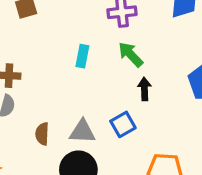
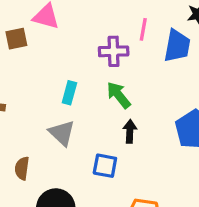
blue square: (123, 124) -> (105, 166), turned 35
gray triangle: (82, 132) -> (62, 133), moved, turned 36

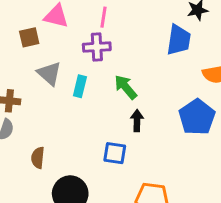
pink line: (143, 29) -> (103, 17), moved
purple cross: (114, 51) -> (97, 47), moved
gray triangle: (62, 133) -> (49, 73), moved

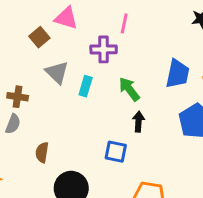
pink line: (103, 17) -> (124, 23), moved
brown square: (29, 37) -> (39, 37), turned -30
blue trapezoid: (179, 40) -> (177, 74), moved

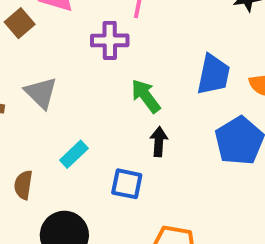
gray triangle: (57, 72) -> (41, 93), moved
cyan rectangle: (86, 86) -> (74, 154), moved, turned 30

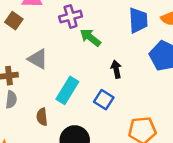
green arrow: (146, 96) -> (90, 37), moved
cyan rectangle: (74, 154) -> (67, 90), size x1.5
blue square: (127, 184) -> (104, 100), turned 36

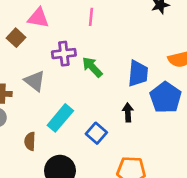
purple cross: (71, 17) -> (64, 54), moved
blue trapezoid: (138, 20) -> (138, 74), moved
black arrow: (116, 69) -> (128, 113), moved

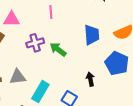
blue trapezoid: (138, 74) -> (92, 35), moved
gray triangle: (35, 81) -> (18, 77), moved, turned -36

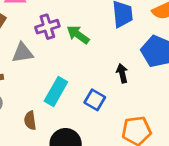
gray triangle: (18, 77) -> (23, 53), moved

